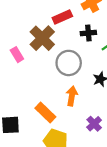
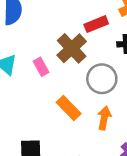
orange rectangle: (45, 113) -> (69, 108), moved

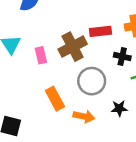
orange arrow: (104, 118) -> (84, 116), turned 75

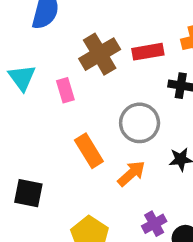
brown cross: (73, 47) -> (100, 54), moved
orange arrow: (84, 116) -> (131, 174), turned -50

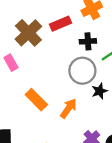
gray circle: (140, 123) -> (82, 71), moved

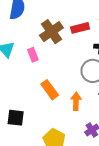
orange arrow: (68, 108) -> (76, 101), turned -42

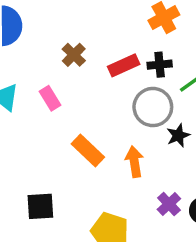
red rectangle: (80, 28) -> (124, 65), moved
brown cross: (51, 32) -> (74, 55), size x0.6

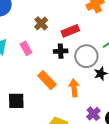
black cross: (160, 65) -> (61, 51), moved
black square: (40, 206) -> (16, 101), moved

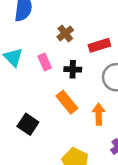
black cross: (61, 51) -> (73, 69), moved
black square: (16, 101) -> (28, 124), turned 30

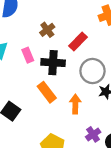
red rectangle: (99, 45) -> (78, 42), turned -30
black cross: (73, 69) -> (53, 63), size x1.5

